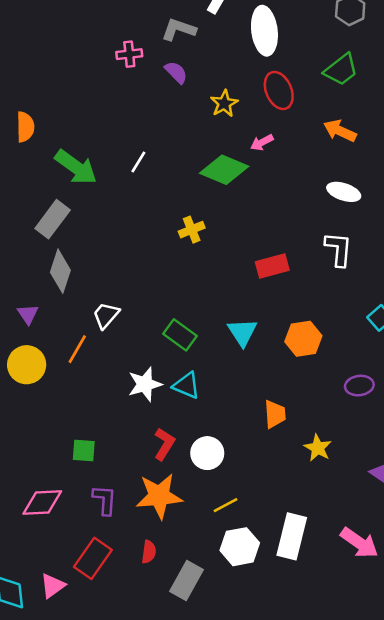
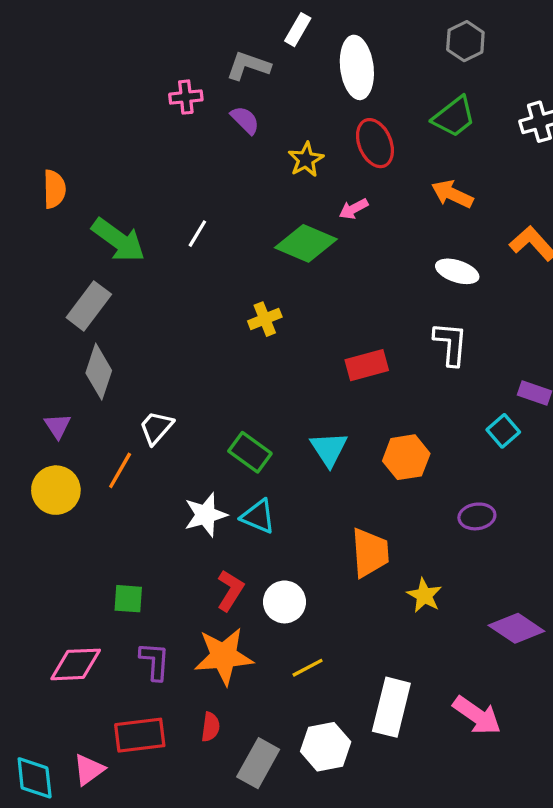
orange trapezoid: (275, 414) -> (370, 553), size x1.4
white hexagon: (240, 547) -> (326, 747), moved
red rectangle: (93, 558) -> (140, 735), turned 48

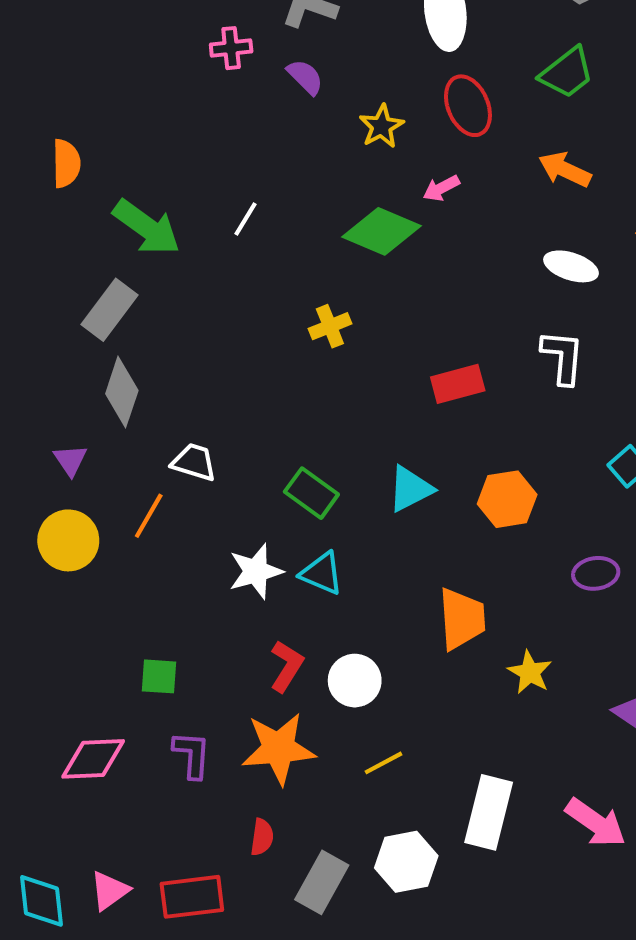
white trapezoid: (156, 428) -> (194, 462), turned 66
cyan triangle: (329, 449) -> (410, 489), turned 36
red rectangle: (140, 735) -> (192, 897), moved

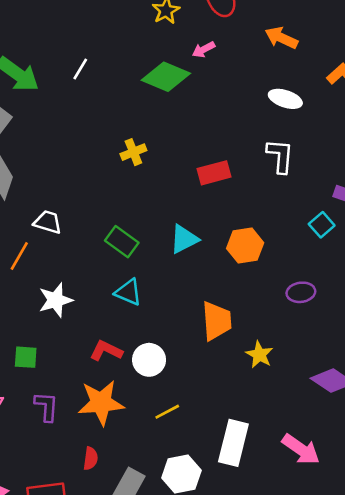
yellow cross: (330, 326) -> (133, 152), moved
white star: (256, 571) -> (56, 300), moved
red L-shape: (287, 666) -> (106, 351), turned -96

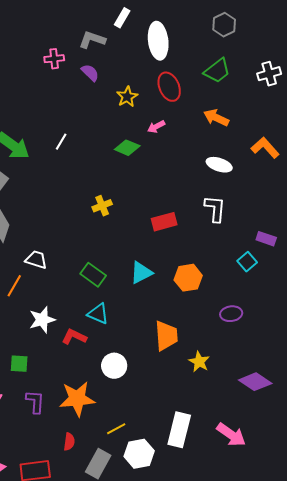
green diamond: (166, 77) -> (127, 148), size x0.7
red L-shape: (106, 351) -> (74, 337), moved
yellow line: (167, 412) -> (116, 429), moved

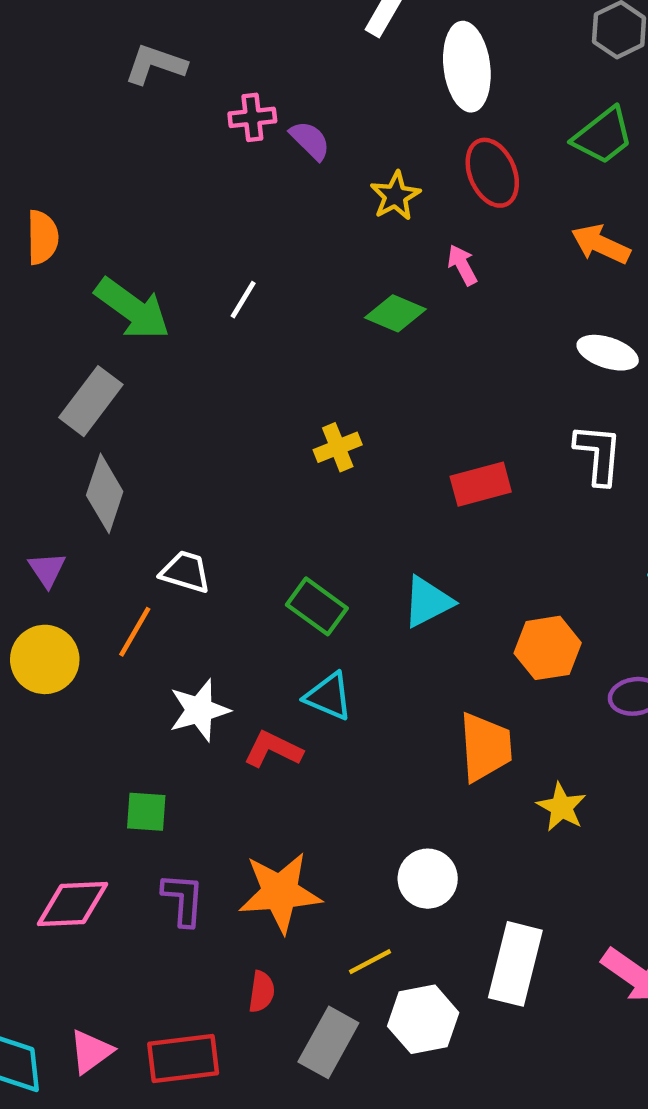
gray L-shape: (92, 40) -> (155, 64), moved
pink cross: (54, 59) -> (252, 117), moved
pink arrow: (156, 127) -> (462, 265), turned 90
orange hexagon: (188, 278) -> (548, 648), moved
white circle: (114, 366) -> (428, 879), moved

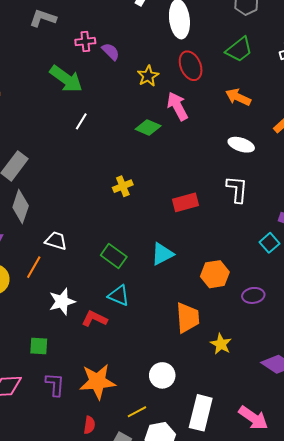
pink arrow: (462, 265) -> (177, 106), size x1.6
green arrow: (132, 309) -> (66, 79), moved

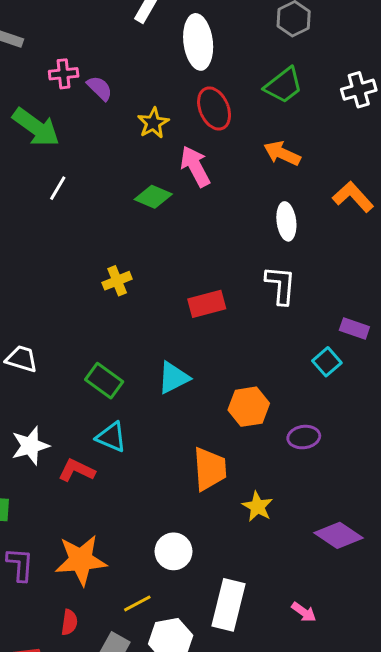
white ellipse: (241, 145) -> (286, 221), turned 65
pink arrow: (253, 418) -> (304, 612), size x0.6

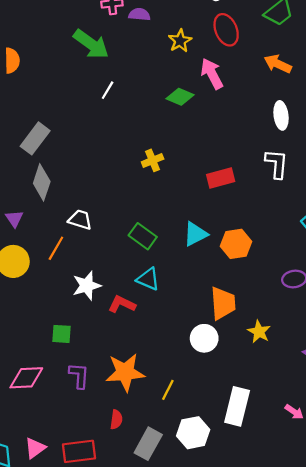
purple semicircle: (100, 88) -> (139, 14), turned -40
orange hexagon: (249, 407) -> (236, 244), moved
white circle: (174, 551) -> (204, 338), moved
yellow line: (137, 603) -> (168, 390), moved, turned -35

